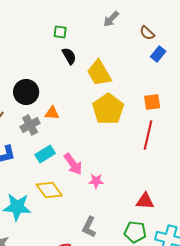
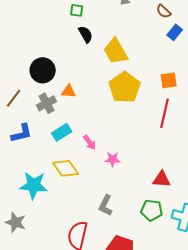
pink arrow: (73, 164) -> (90, 142), size x0.7

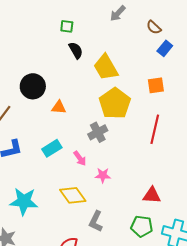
orange square: (169, 80) -> (156, 85), moved
gray cross: (47, 103) -> (98, 132), moved
yellow diamond: (66, 168) -> (73, 195), moved

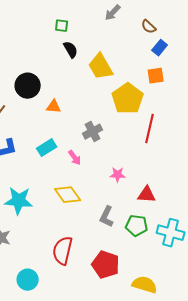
orange square: (156, 85) -> (156, 76), moved
yellow pentagon: (115, 103) -> (128, 99), moved
pink star: (103, 175) -> (118, 175), moved
gray L-shape: (96, 221) -> (107, 217), moved

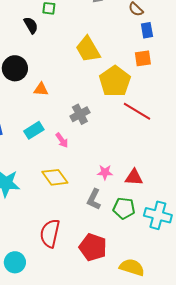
blue rectangle: (160, 48) -> (147, 30), turned -49
black semicircle: (71, 50) -> (31, 25), moved
red line: (150, 129) -> (137, 111), turned -72
pink star: (118, 175) -> (105, 172), moved

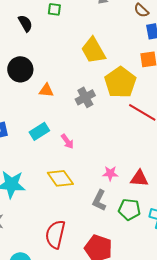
black semicircle: (31, 25) -> (25, 23), moved
gray cross: (80, 114) -> (85, 97), moved

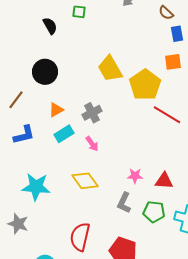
yellow trapezoid: (93, 50) -> (110, 69), moved
orange triangle: (46, 90) -> (56, 110), moved, turned -35
gray cross: (85, 97) -> (92, 113), moved

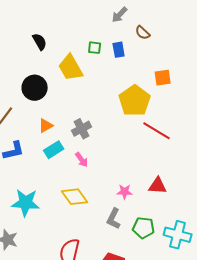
green square: (79, 12) -> (95, 48), moved
brown semicircle: (166, 13) -> (143, 33), moved
blue rectangle: (177, 34) -> (119, 50), moved
yellow trapezoid: (110, 69) -> (71, 68), moved
red triangle: (164, 181) -> (158, 186), moved

